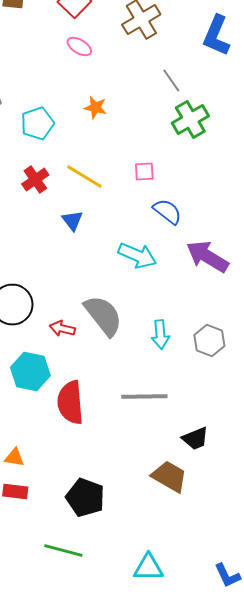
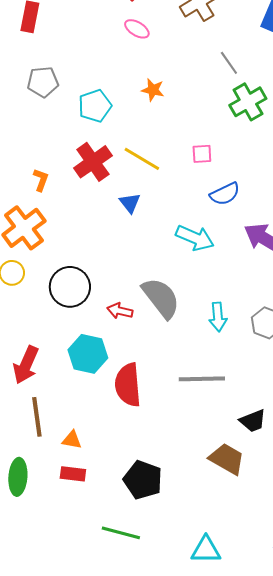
red cross: (35, 180) -> (93, 162), size x1.4
blue semicircle: (167, 212) -> (225, 194), turned 116

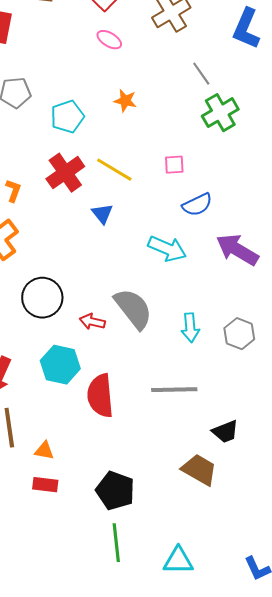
green line: (121, 533) -> (116, 543), moved, turned 69

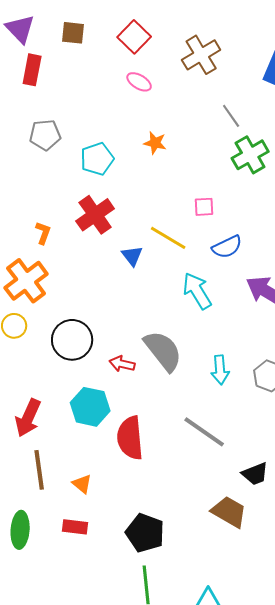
yellow line: (114, 170) -> (168, 238), moved
cyan arrow: (167, 249) -> (197, 291), turned -144
gray line: (174, 390) -> (204, 432), turned 36
orange triangle: (44, 451) -> (82, 484), moved, turned 30

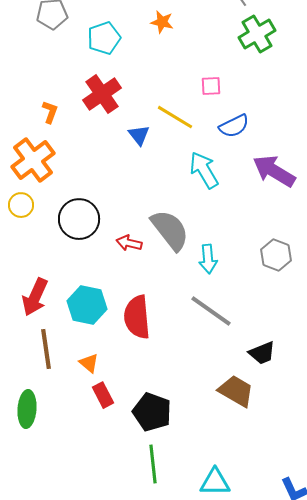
cyan arrow: (220, 370) -> (208, 259), moved
cyan hexagon: (90, 407) -> (87, 305), moved
red rectangle: (75, 527) -> (103, 395), moved, turned 55

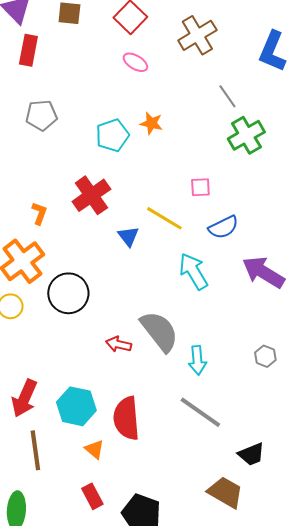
cyan pentagon: (104, 38) -> (112, 135), moved
black circle: (79, 219) -> (68, 293), moved
gray hexagon: (276, 255) -> (265, 356), size x0.7
orange triangle: (89, 363) -> (94, 449), moved

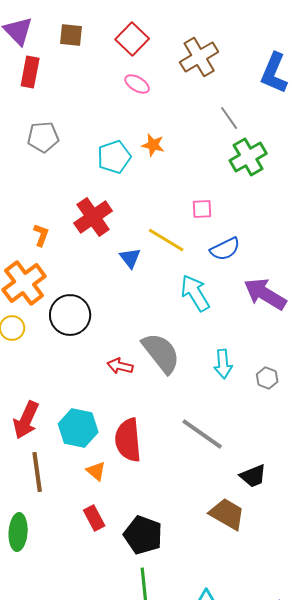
cyan arrow: (197, 360) -> (223, 364), moved

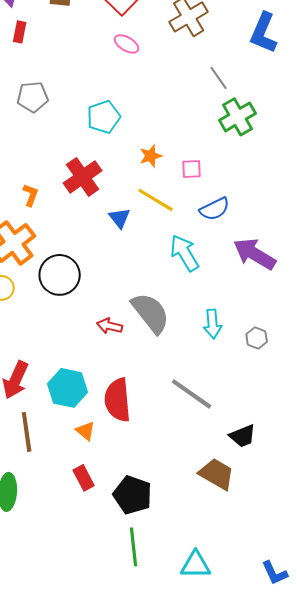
red rectangle: (30, 72) -> (20, 32), size x0.7
orange star: (153, 145) -> (151, 156), moved, turned -30

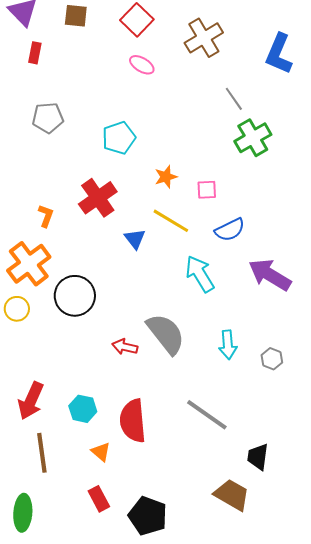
cyan hexagon: (68, 388) -> (83, 409), size x0.7
black trapezoid: (243, 436) -> (258, 457), turned 120

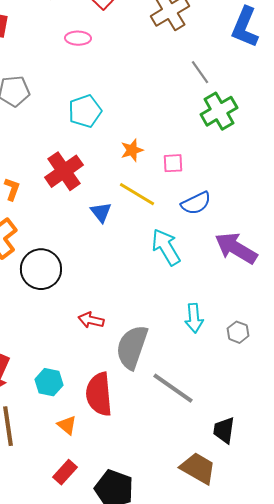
pink ellipse: (142, 65) -> (78, 38), moved, turned -30
gray semicircle: (166, 334) -> (132, 347), moved, turned -123
red rectangle: (99, 499) -> (65, 472), turned 70

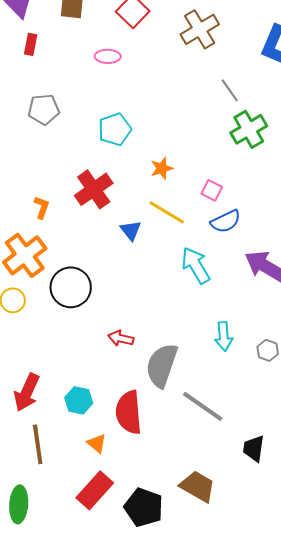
pink square: (173, 163) -> (212, 190), moved, turned 30
brown trapezoid: (198, 468) -> (198, 486), moved
red rectangle: (65, 472) -> (95, 490), size x1.5

